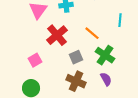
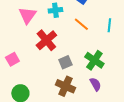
orange line: (92, 33) -> (81, 24), moved
pink square: (35, 60) -> (12, 59), moved

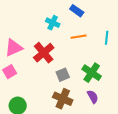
cyan cross: (55, 10) -> (53, 23), turned 32
pink triangle: (27, 15) -> (14, 48), moved, turned 30
orange line: (81, 24) -> (79, 37), turned -49

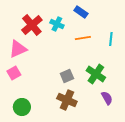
red cross: (44, 53) -> (32, 25), moved
purple semicircle: (93, 97) -> (107, 98), moved

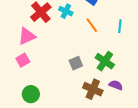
orange line: (83, 38) -> (92, 25), turned 63
purple semicircle: (107, 98) -> (116, 85), turned -40
brown cross: (67, 100) -> (93, 89), moved

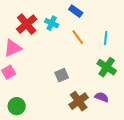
green cross: (105, 61) -> (107, 67), moved
brown cross: (93, 89) -> (79, 101), turned 30

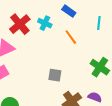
cyan line: (106, 38) -> (99, 23), moved
gray square: (62, 75) -> (55, 75), turned 32

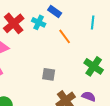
blue rectangle: (69, 11) -> (55, 11), moved

